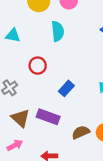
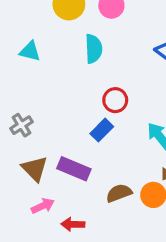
red circle: (38, 66) -> (115, 100), moved
pink arrow: (15, 145) -> (43, 206), moved

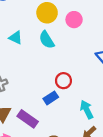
cyan semicircle: (94, 49) -> (47, 40), moved, turned 138

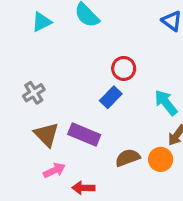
cyan triangle: (16, 38) -> (42, 22), turned -40

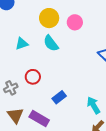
red circle: (124, 68) -> (33, 77), moved

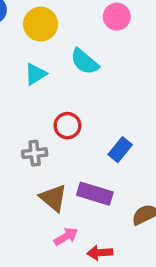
yellow circle: (49, 18) -> (41, 24), moved
gray cross: (11, 88) -> (35, 153), turned 32

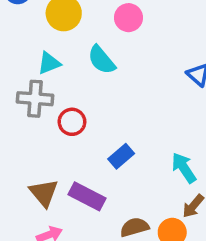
pink circle: (117, 17) -> (128, 18), moved
gray cross: (35, 153) -> (35, 99), moved, size x1.4

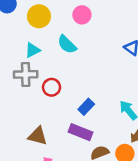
brown triangle: (44, 193) -> (38, 136), turned -30
purple rectangle: (87, 196) -> (81, 132), moved

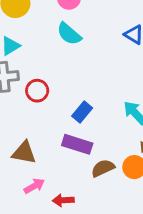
cyan semicircle: (67, 44) -> (69, 34), moved

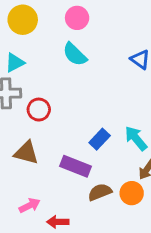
blue rectangle: (82, 112) -> (100, 139), moved
brown triangle: (24, 153) -> (26, 153), moved

